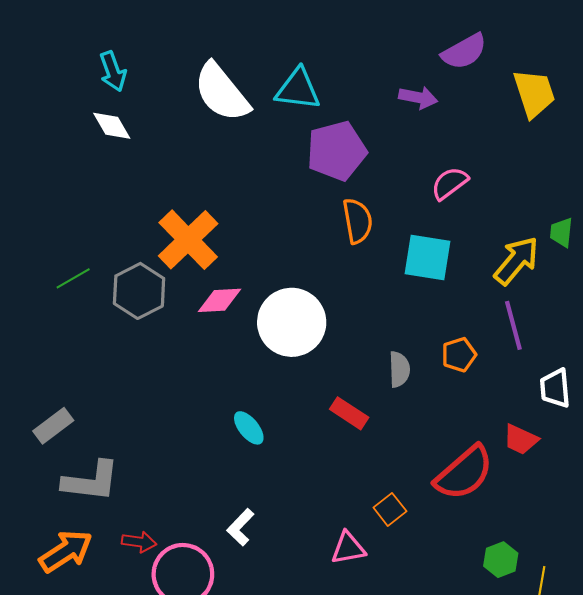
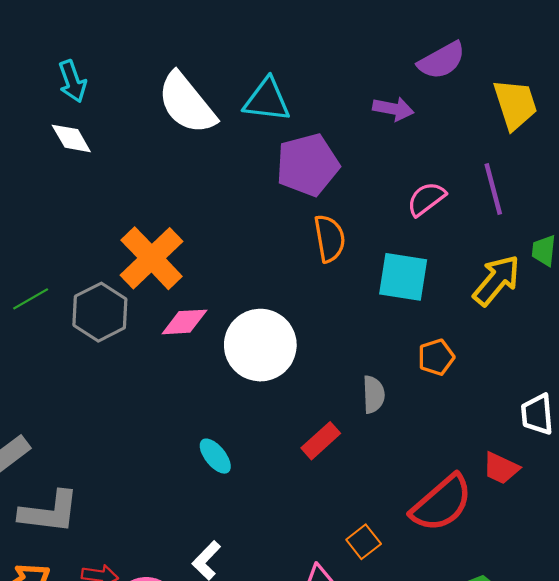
purple line: (513, 325) -> (493, 189), moved
orange pentagon: (459, 355) -> (436, 357), moved
red rectangle: (349, 413) -> (321, 441), turned -75

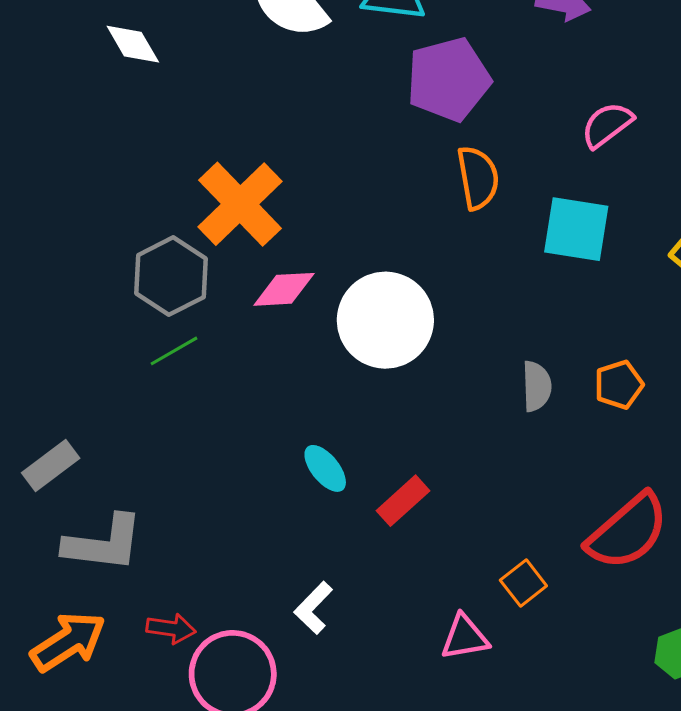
green line: (31, 299) -> (174, 351), moved
orange pentagon: (436, 357) -> (619, 385), moved
red rectangle: (321, 441) -> (403, 501), moved

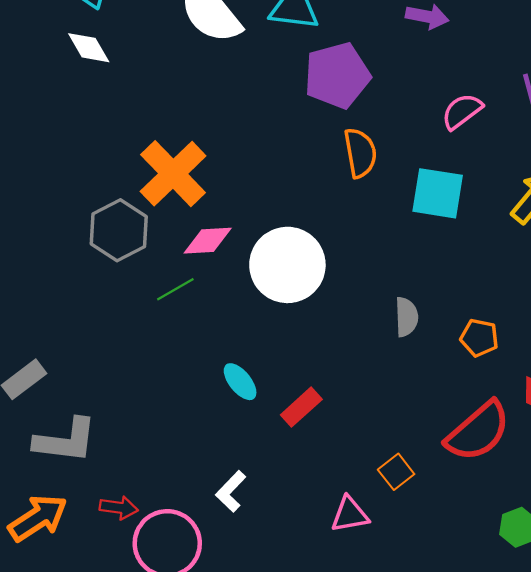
green line: (174, 351) -> (175, 289), moved
orange pentagon: (619, 385) -> (479, 338), moved, turned 30

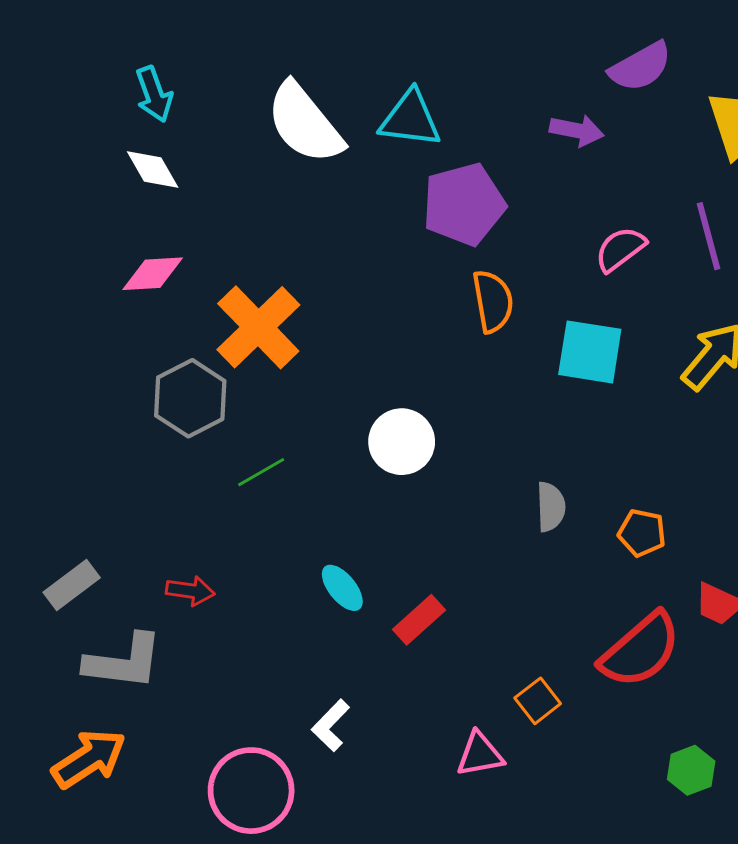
pink diamond: (208, 241) -> (153, 274), moved
white circle: (287, 265) -> (402, 442), size x0.7
red arrow: (119, 508) -> (190, 591), moved

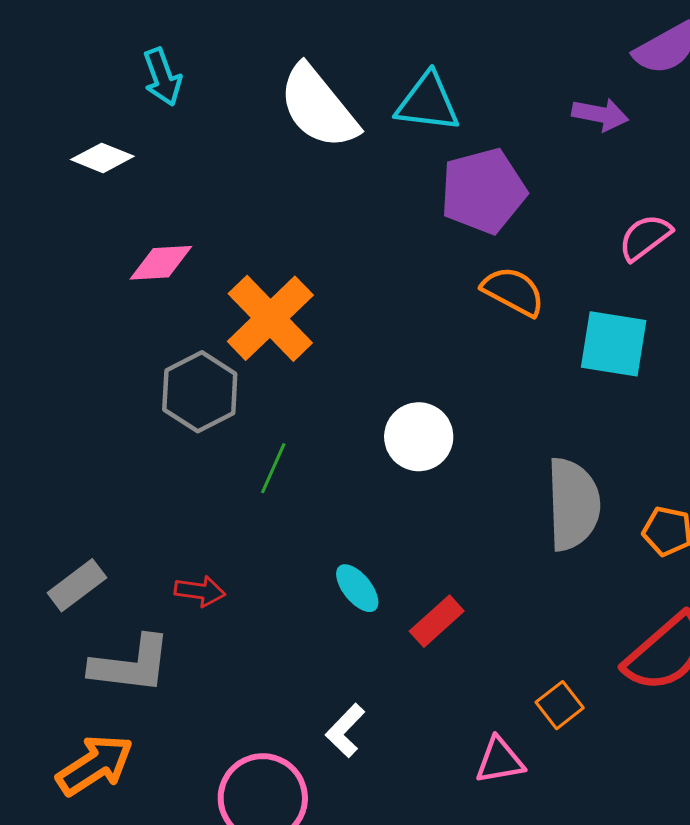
white diamond: (153, 170) -> (102, 158), moved, turned -38
orange semicircle: (493, 301) -> (513, 291), turned -52
green line: (261, 472) -> (273, 468), turned -36
gray semicircle: (551, 507) -> (573, 504), size x1.8

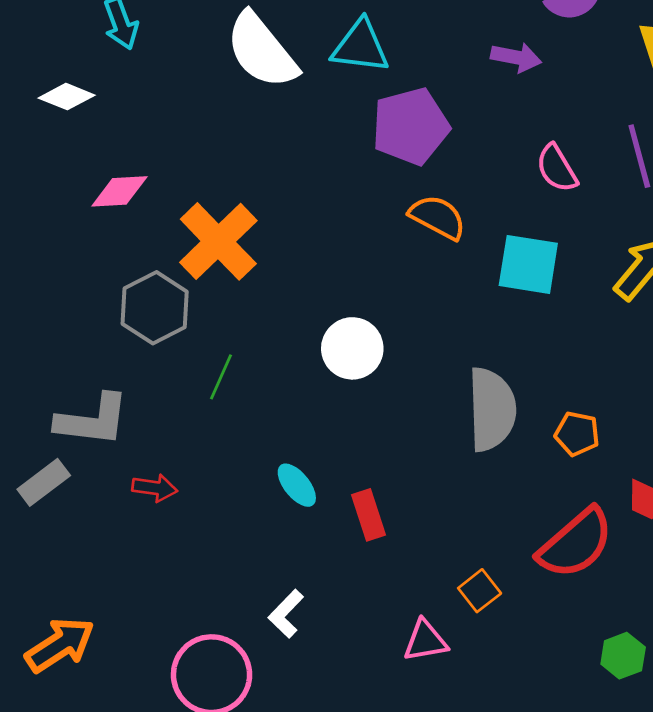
pink semicircle: (645, 237) -> (557, 168), turned -84
red rectangle: (437, 621) -> (369, 515), turned -66
gray L-shape: (131, 665) -> (92, 420), moved

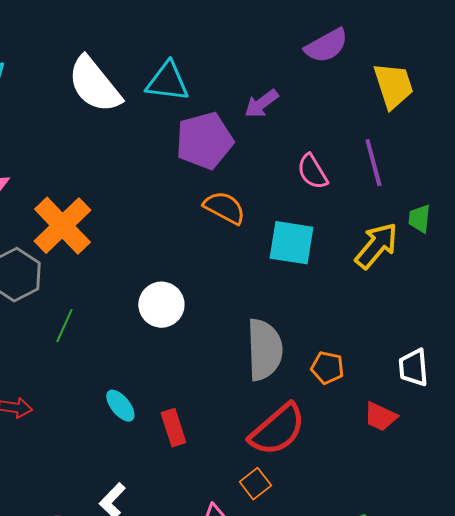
purple arrow: (516, 57) -> (261, 104), moved, turned 132
red semicircle: (576, 543) -> (277, 430), moved

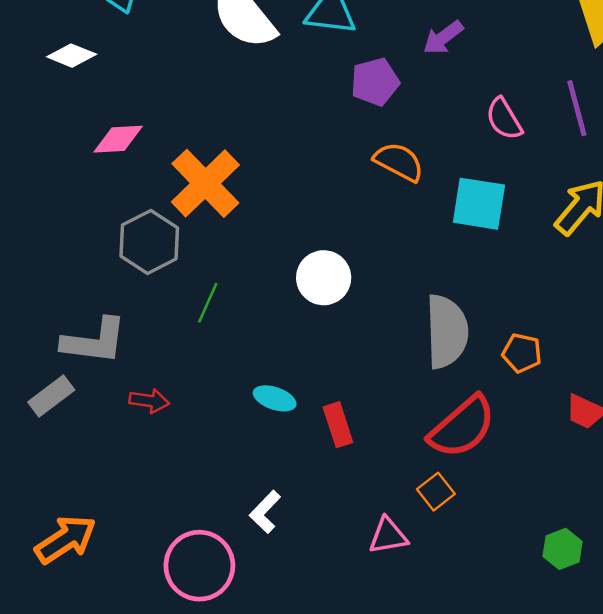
purple pentagon: (204, 141) -> (375, 82), size x0.7
cyan ellipse: (120, 406) -> (275, 398), turned -32

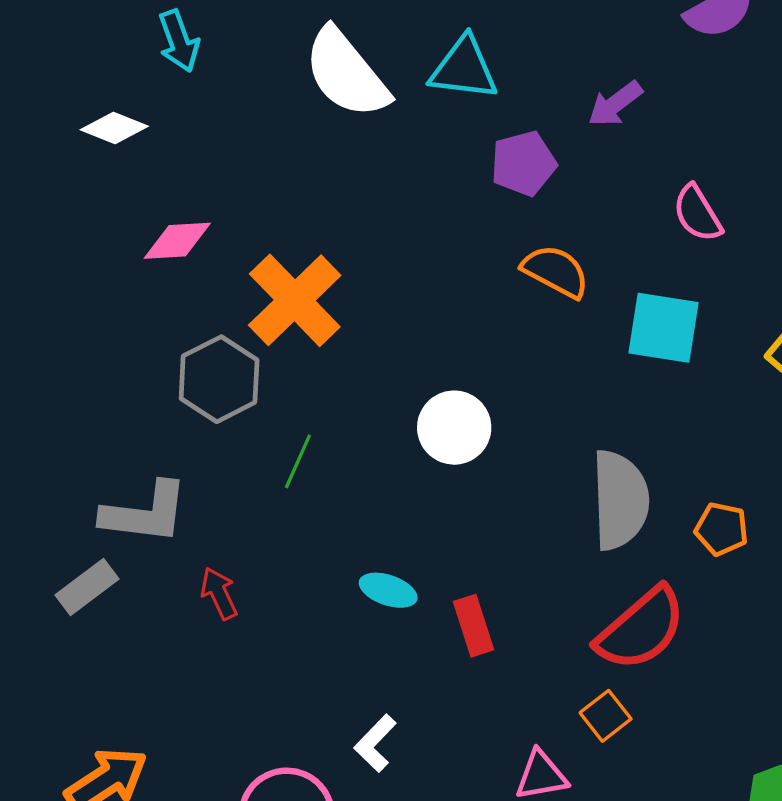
red arrow: (149, 401) -> (219, 593), turned -123

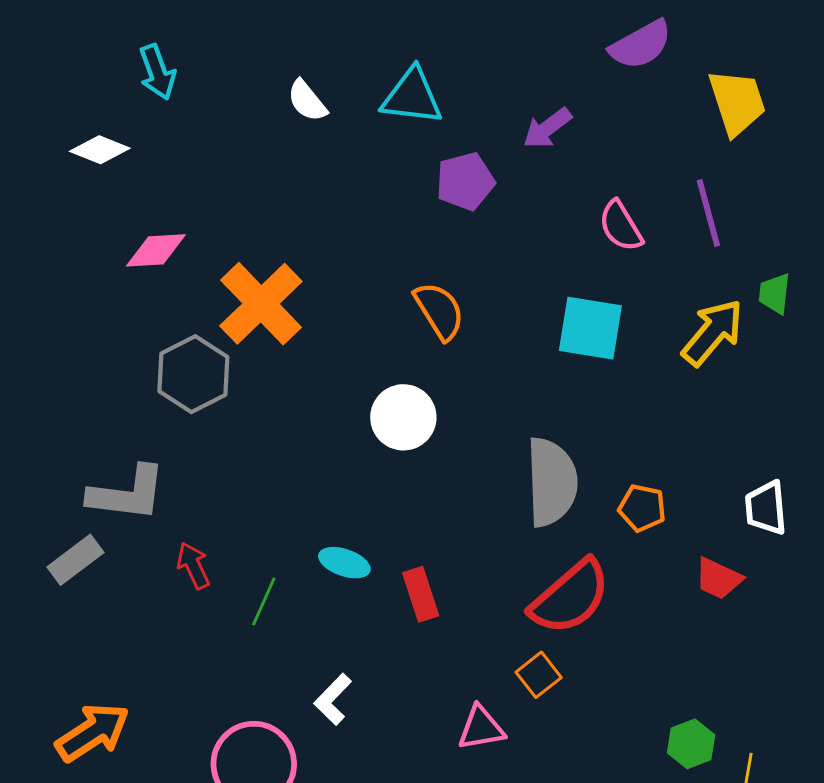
white semicircle: (346, 73) -> (307, 101), size x0.5
orange semicircle: (556, 271) -> (439, 311), moved, turned 30
green line: (298, 461) -> (264, 601), moved

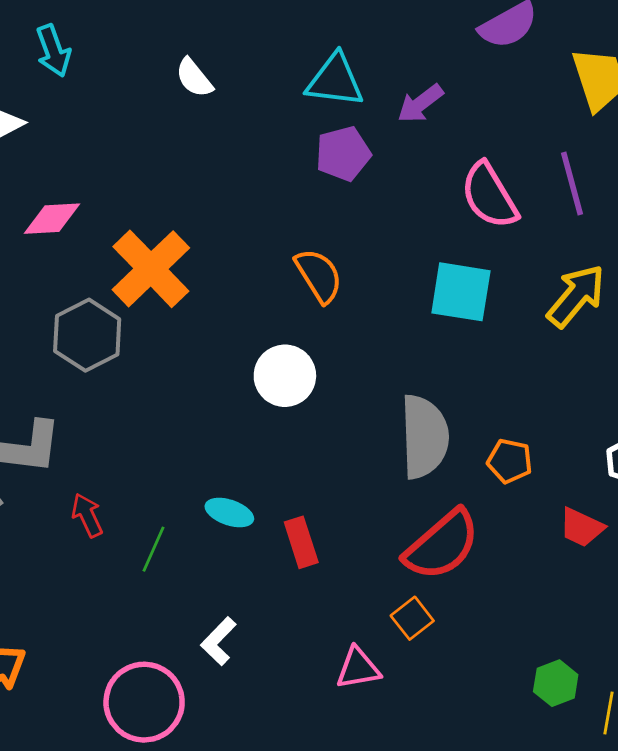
cyan triangle: (412, 97) -> (335, 81), moved
pink semicircle: (621, 226) -> (489, 196), size x1.4

